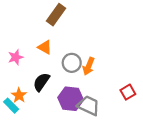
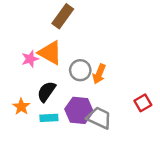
orange triangle: (45, 47) -> (50, 53), size x1.5
pink star: (16, 57) -> (30, 59), moved
cyan rectangle: (11, 106) -> (49, 118), moved, turned -48

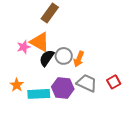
black semicircle: (46, 92) -> (47, 58), moved
cyan rectangle: (49, 118) -> (39, 94), size x1.5
gray trapezoid: (99, 118) -> (87, 83), moved

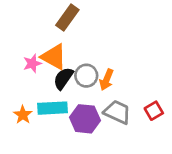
cyan rectangle: (39, 94) -> (53, 108), moved

